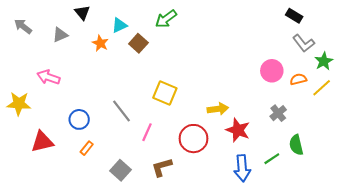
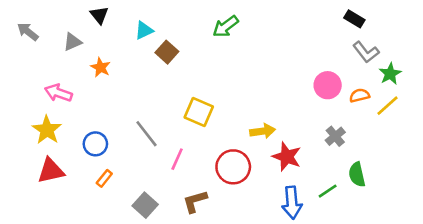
green arrow: (166, 19) -> (226, 27), moved
orange star: (100, 43) -> (101, 67), moved
yellow star: (19, 104) -> (47, 130), moved, turned 30

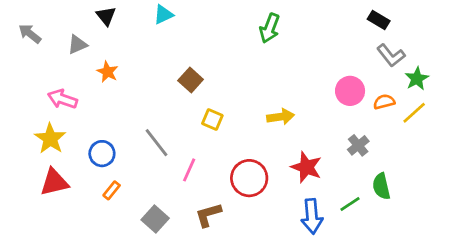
green arrow: (226, 27) -> (270, 28), moved, turned -32
cyan triangle: (144, 30) -> (163, 15), moved
brown square: (167, 52) -> (191, 80), moved
yellow square: (199, 112) -> (212, 120), size x0.7
yellow arrow: (263, 131) -> (281, 117), moved

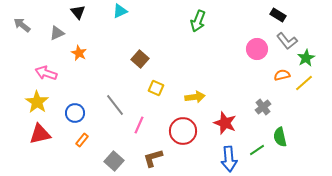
pink circle: (350, 91) -> (257, 49), moved
yellow arrow: (281, 117) -> (195, 97), moved

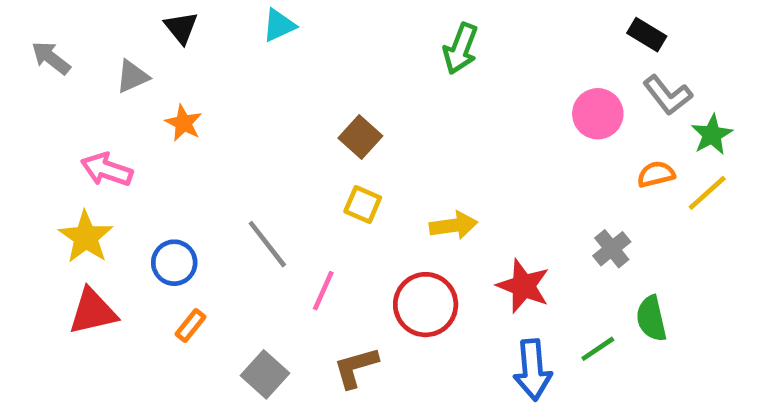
brown square: (140, 59) -> (360, 137), moved

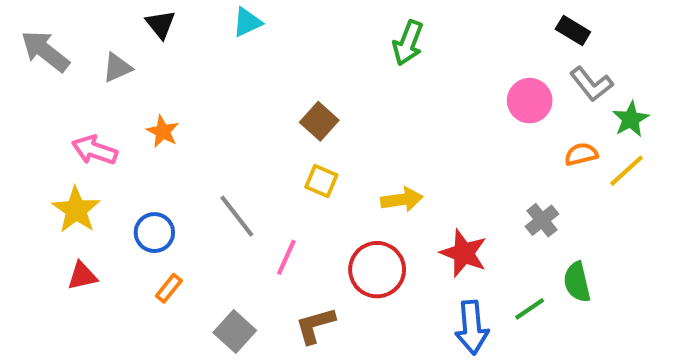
gray arrow: (51, 58) -> (45, 51), size x1.4
orange star: (184, 123) -> (163, 132), moved
red triangle: (93, 312) -> (82, 276), size x0.7

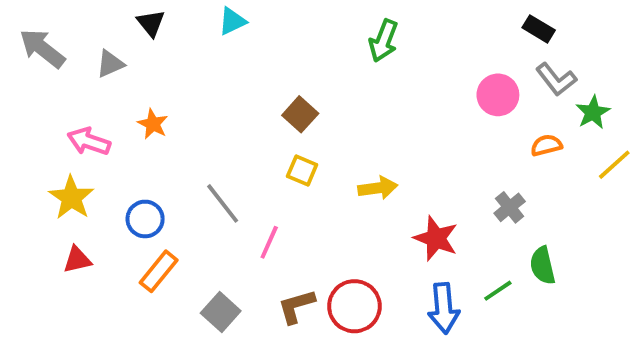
yellow line: (627, 171) -> (614, 165), moved
red circle: (377, 270) -> (354, 306), moved
orange rectangle: (169, 288) -> (159, 271), size x1.5

